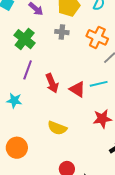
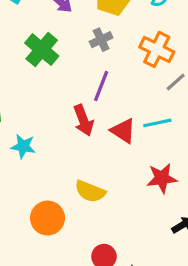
gray cross: (62, 32) -> (101, 40), turned -32
purple line: (28, 70) -> (101, 86), moved
orange circle: (17, 148) -> (48, 218), moved

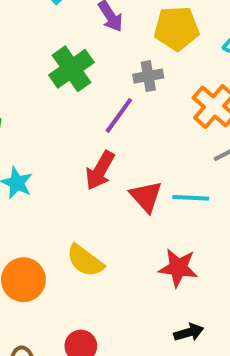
purple line: (101, 86) -> (119, 115), moved
red arrow: (83, 120) -> (100, 170), turned 36

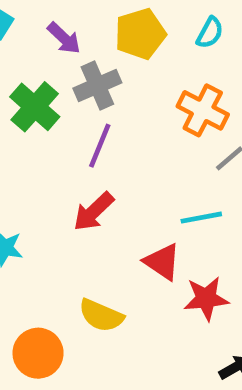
gray cross: (148, 76) -> (97, 85), moved, size x1.4
red arrow: (100, 170) -> (94, 212), turned 30
red triangle: (146, 196) -> (162, 262), moved

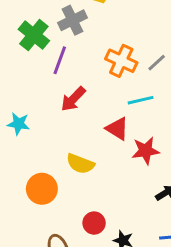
orange cross: (203, 110) -> (121, 61), moved
purple line: (100, 146) -> (60, 60), moved

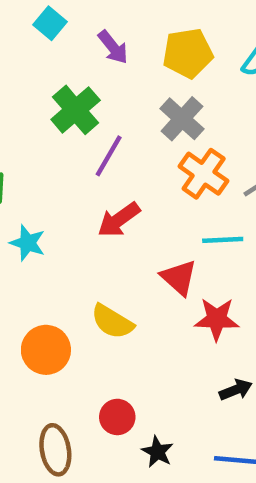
gray cross: (72, 20) -> (182, 119), moved, turned -32

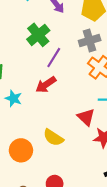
gray cross: (182, 119) -> (90, 41), turned 30
red arrow: (119, 220) -> (46, 85), moved

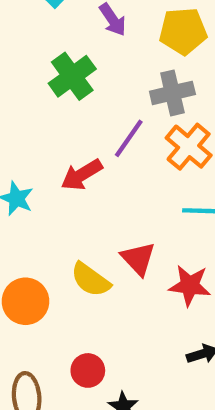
purple line: (54, 58) -> (129, 138), moved
red triangle: (86, 117) -> (138, 259), moved

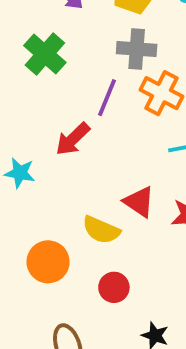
gray cross: (172, 93) -> (137, 49), turned 30
red circle: (88, 370) -> (114, 287), moved

